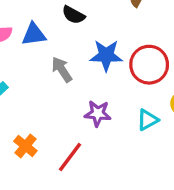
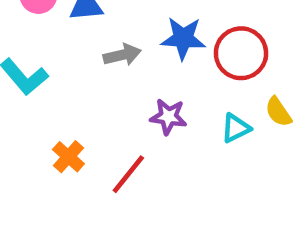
gray arrow: (62, 69) -> (122, 55), turned 108

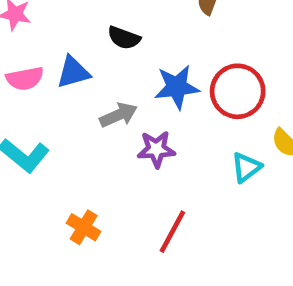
purple star: (168, 117) -> (156, 149), moved
red line: (128, 174) -> (172, 232), moved

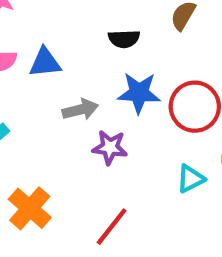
black semicircle: (124, 38) -> (124, 39), moved, turned -32
orange cross: (84, 227) -> (30, 208), size x1.4

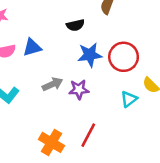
gray arrow: (80, 110) -> (52, 84), moved
orange cross: (30, 208) -> (52, 142), moved

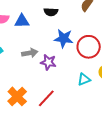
black semicircle: (75, 25) -> (51, 12), moved

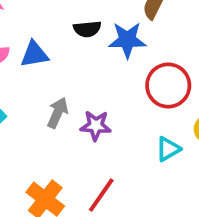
blue star: (64, 38) -> (127, 40), moved
gray arrow: (30, 53) -> (58, 113), turned -49

